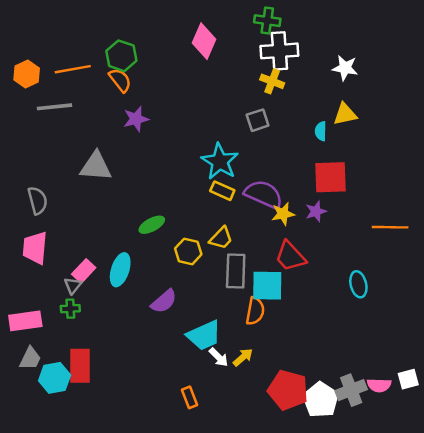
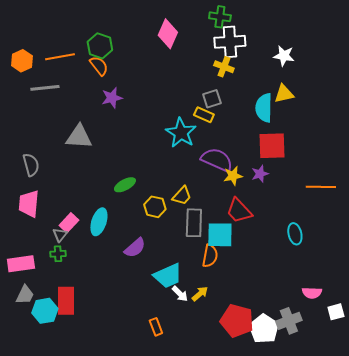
cyan semicircle: (321, 131) -> (264, 108), size x1.8
yellow rectangle: (222, 191) -> (204, 115), moved
pink semicircle: (379, 385) -> (312, 293), moved

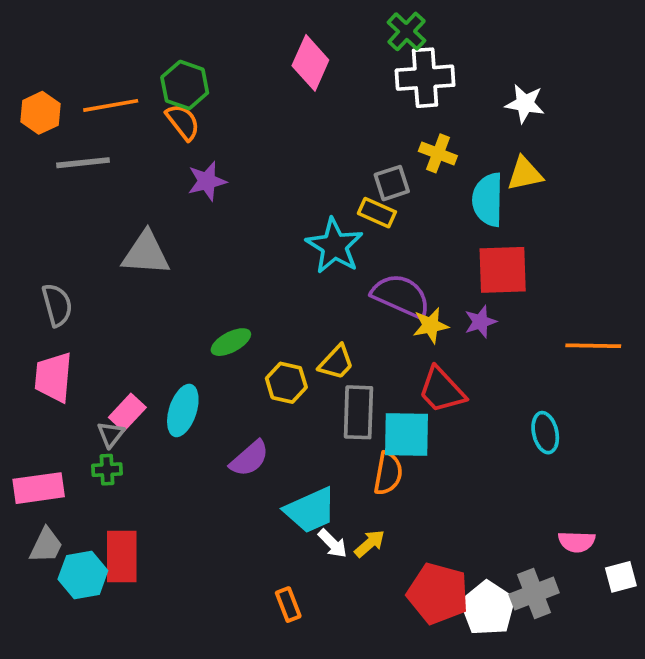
green cross: (220, 17) -> (407, 31), turned 35
yellow cross: (224, 67) -> (438, 153), moved

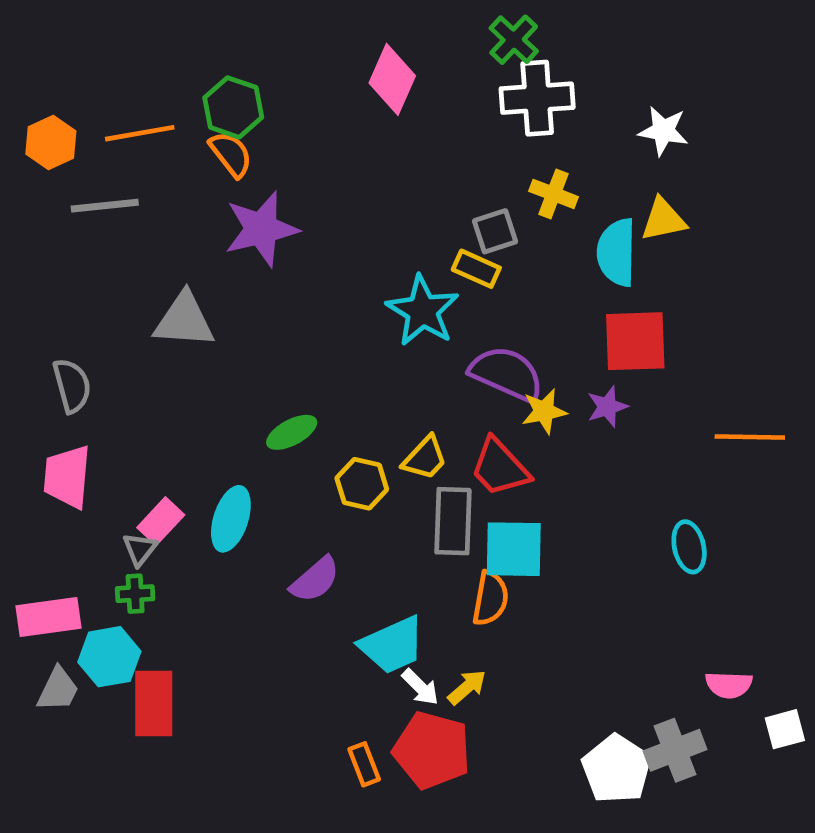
purple star: (207, 181) -> (261, 229), size x1.5
red trapezoid: (442, 390) -> (500, 467), moved
cyan hexagon: (83, 575) -> (109, 657), moved
red pentagon: (438, 593) -> (432, 750), moved

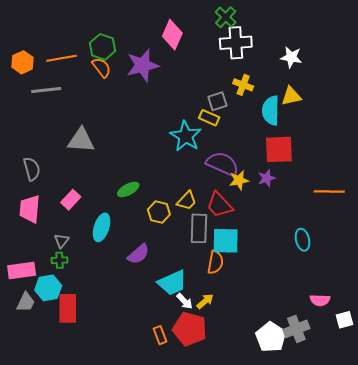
purple star: (261, 229) -> (143, 65), moved
pink rectangle: (161, 521) -> (71, 200), moved

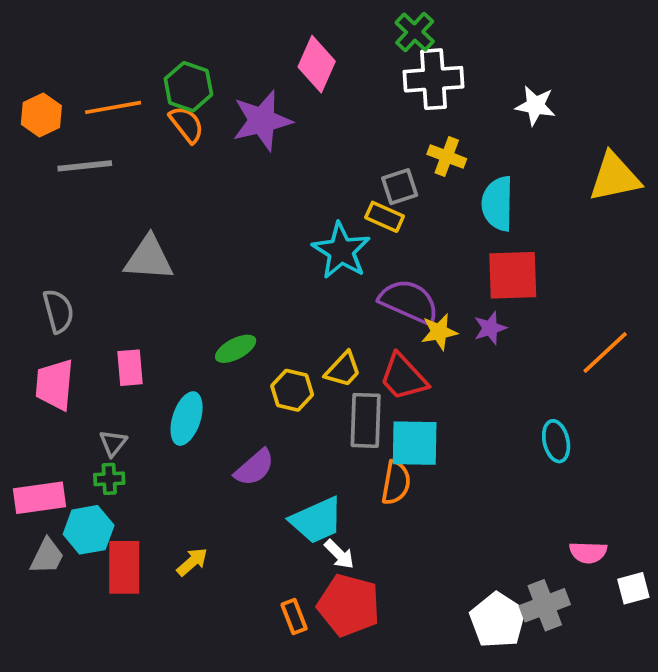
yellow triangle: (291, 96) -> (615, 177), moved, size x1.4
orange line: (329, 192) -> (605, 353), turned -44
pink rectangle: (71, 200) -> (130, 368), turned -48
yellow arrow: (205, 301) -> (192, 562), moved

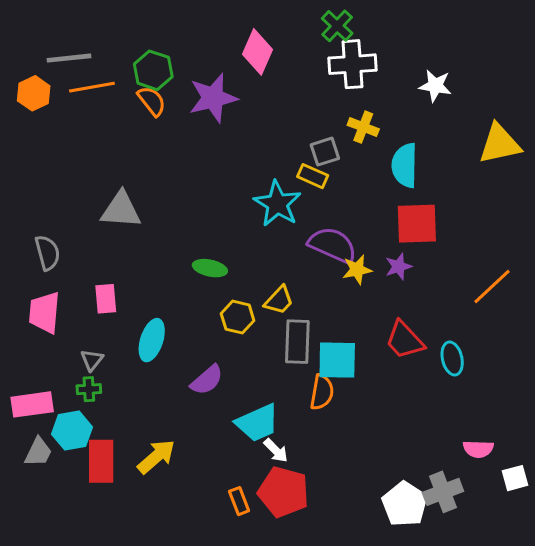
gray line: (85, 166) -> (69, 58), moved
green ellipse: (236, 349) -> (210, 268), moved, turned 40
red trapezoid: (403, 377) -> (405, 340), moved
yellow arrow: (192, 562) -> (156, 457), size x1.5

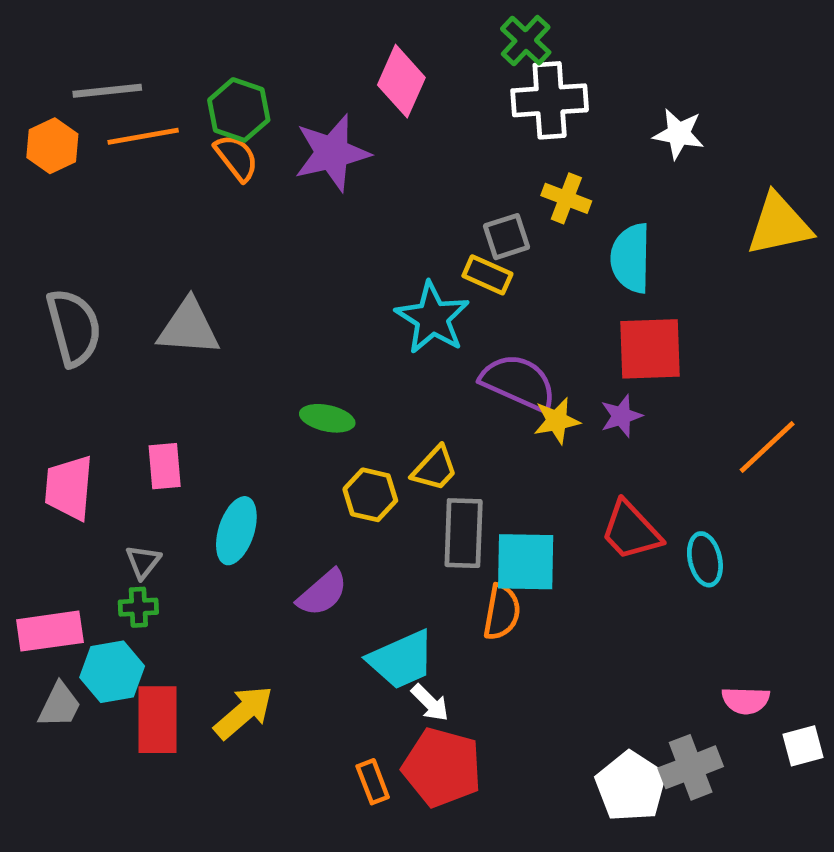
gray semicircle: (47, 253) -> (74, 327), moved, size x1.4

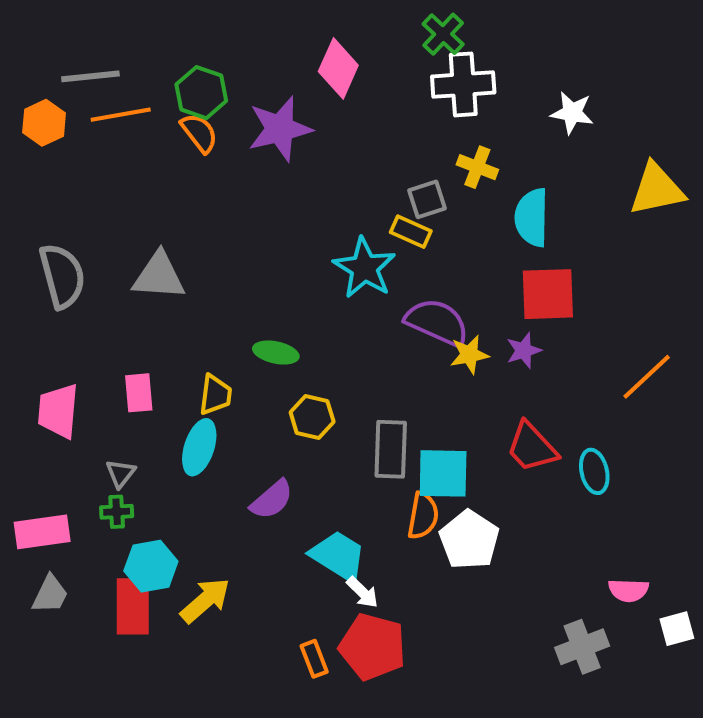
yellow trapezoid: (435, 469) -> (215, 395), moved, turned -36
cyan trapezoid: (401, 660) -> (338, 556), turned -124
cyan hexagon: (112, 672) -> (151, 566), moved
white pentagon: (631, 786) -> (469, 540), moved

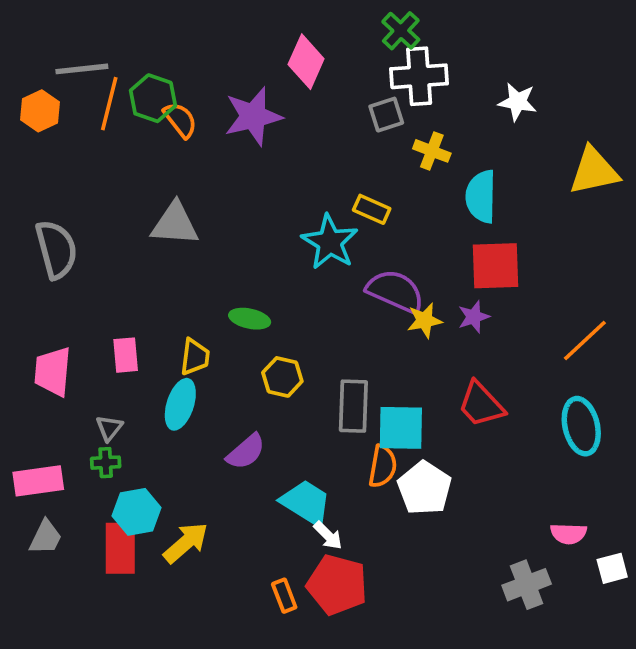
green hexagon: (201, 93) -> (153, 98), moved
orange line: (121, 115) -> (109, 104), turned -66
gray square: (427, 199) -> (386, 115), moved
gray triangle: (159, 276) -> (175, 224), moved
cyan ellipse: (594, 471) -> (581, 426), moved, size x1.4

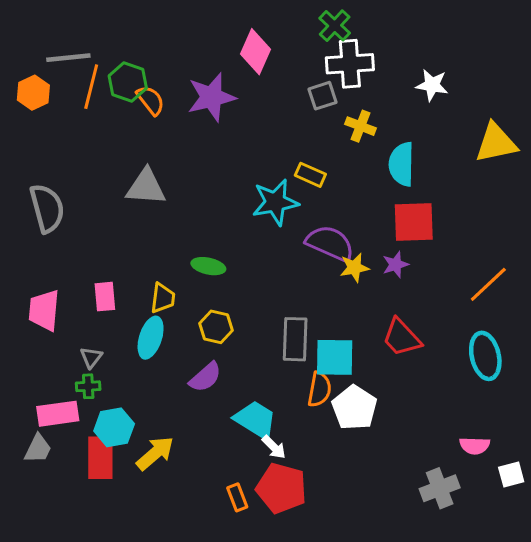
cyan star: (330, 242) -> (275, 202), turned 30
yellow hexagon: (282, 377) -> (216, 327), moved
pink rectangle: (38, 481) -> (58, 414), moved

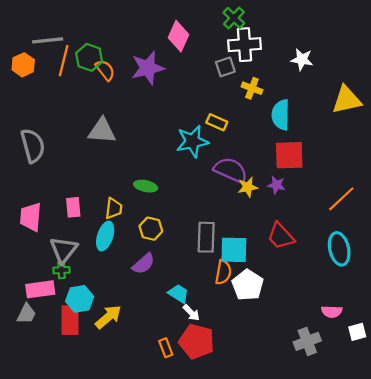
purple star: (396, 265) -> (276, 185), turned 30
gray triangle: (91, 357) -> (64, 250), size x1.8
cyan trapezoid: (256, 420) -> (179, 294), size x0.7

